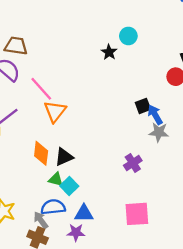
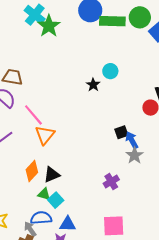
gray star: (159, 132) -> (135, 155), turned 30
orange diamond: (41, 153) -> (32, 171), turned 35

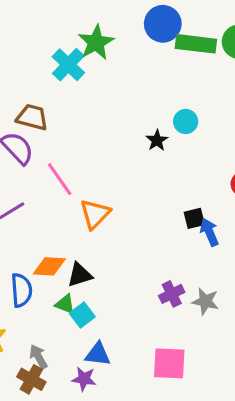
cyan cross: (35, 15) -> (68, 65), moved
orange triangle: (45, 135) -> (95, 214), moved
gray star: (135, 155) -> (205, 301), moved, turned -30
orange diamond: (32, 171) -> (49, 266), turned 45
blue semicircle: (41, 218) -> (21, 290), moved, turned 85

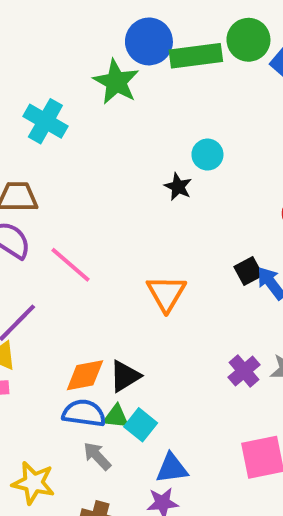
green star: (96, 42) -> (116, 82), moved
orange triangle: (95, 214) -> (166, 293), moved
blue semicircle: (21, 290) -> (84, 413), moved, turned -64
gray arrow: (39, 357) -> (97, 456), moved

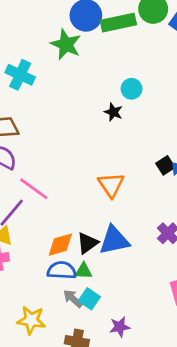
pink line: (70, 265) -> (34, 189), moved
cyan square: (141, 425) -> (89, 299), moved
blue triangle: (172, 468) -> (114, 240), moved, size x1.4

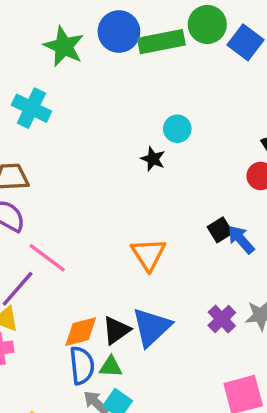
green star: (66, 44) -> (64, 46), moved
blue triangle: (114, 240) -> (152, 327), turned -32
blue semicircle: (62, 270) -> (82, 365), turned 80

